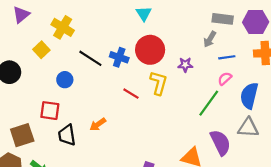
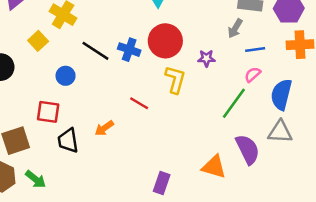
red line: (131, 94) -> (139, 103), moved

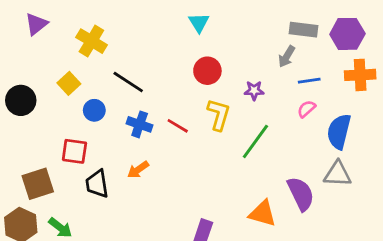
yellow square: (38, 41) -> (69, 83), moved
red circle: (165, 41) -> (207, 71), size x0.7
blue cross: (129, 50) -> (140, 124), moved
red line: (139, 103) -> (178, 126), moved
green line: (234, 103) -> (255, 141), moved

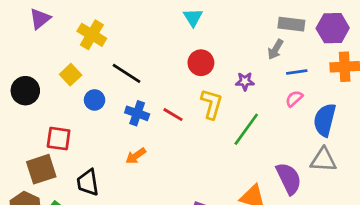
red square: (74, 151) -> (59, 139), moved
black trapezoid: (97, 184) -> (88, 182), moved

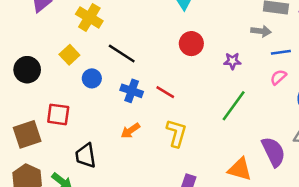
gray arrow: (275, 49) -> (261, 31), turned -114
yellow L-shape: (212, 104) -> (176, 133), moved
brown square: (41, 169) -> (27, 134), moved

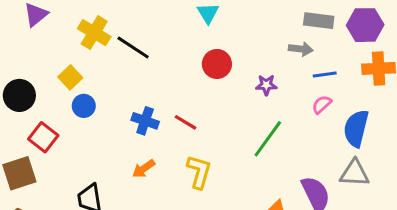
black line: (122, 54) -> (133, 48), moved
blue circle: (92, 78) -> (84, 106), moved
red square: (58, 114) -> (43, 137), moved, turned 30

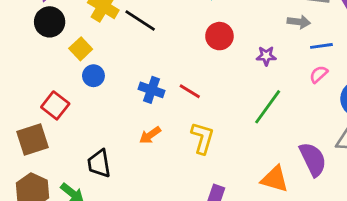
black circle: (19, 95) -> (50, 22), moved

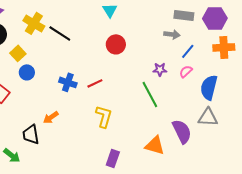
blue line: (321, 46) -> (188, 51), turned -42
purple star: (266, 56) -> (160, 69), moved
red line: (190, 91) -> (95, 83), turned -56
green line: (268, 107) -> (150, 94), turned -64
orange arrow: (150, 135) -> (51, 117), moved

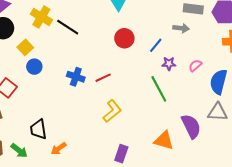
blue line: (188, 51) -> (156, 45), moved
yellow L-shape: (104, 116) -> (112, 111), turned 35
orange arrow: (51, 117) -> (59, 149), moved

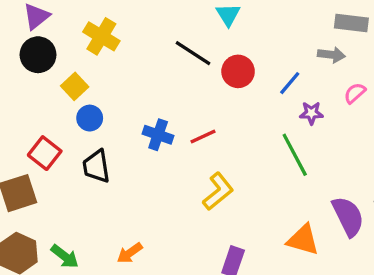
black line: (68, 27) -> (193, 53), moved
pink semicircle: (195, 66) -> (355, 93), moved
black trapezoid: (38, 129) -> (96, 166), moved

